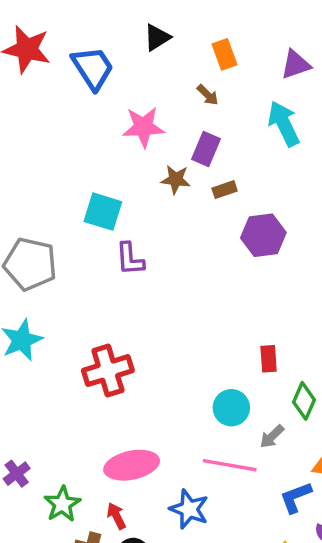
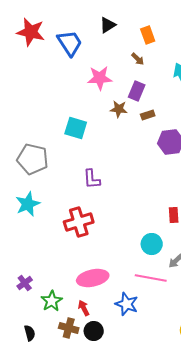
purple L-shape: (130, 259) -> (92, 179), moved

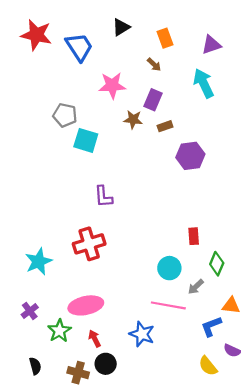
gray pentagon: (33, 159) -> (65, 115), moved, size x0.7
cyan star: (28, 204) -> (38, 261), moved
pink ellipse: (93, 278) -> (86, 305), moved
brown cross: (69, 328) -> (78, 373), moved

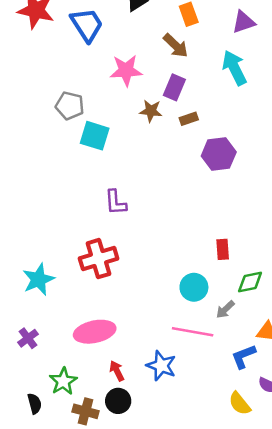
brown arrow: (154, 65) -> (176, 46), size x1.5
green diamond: (217, 264) -> (250, 282), turned 55
green star: (59, 331) -> (63, 381), moved
red arrow: (95, 338) -> (117, 371), moved

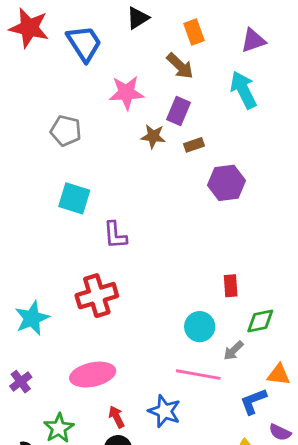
cyan square: (95, 136) -> (74, 198), moved

